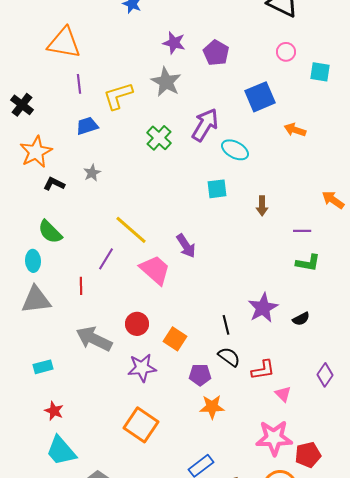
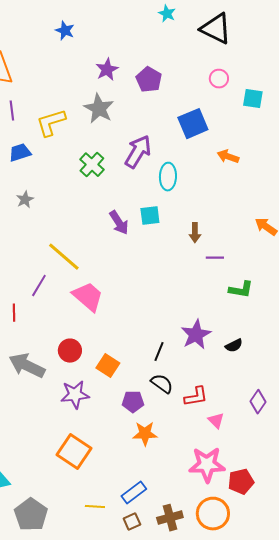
purple star: (174, 43) -> (107, 70), turned 30
cyan ellipse: (235, 150) -> (168, 177), turned 64
purple line: (302, 231) -> (215, 258), moved
purple arrow: (186, 246) -> (119, 223), moved
black line: (226, 325) -> (159, 352), turned 36

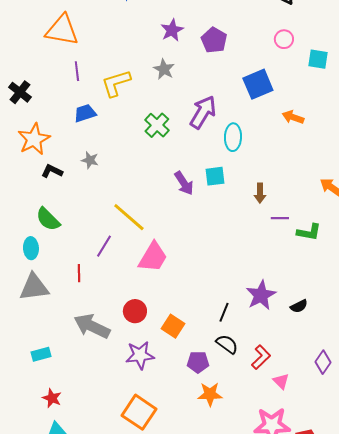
gray star: (99, 109) -> (164, 69), size x0.7
gray star: (25, 200) -> (90, 160), turned -30
green L-shape: (241, 290) -> (309, 232), moved
pink trapezoid: (88, 297) -> (153, 257), turned 80
red L-shape: (196, 397) -> (261, 357), turned -35

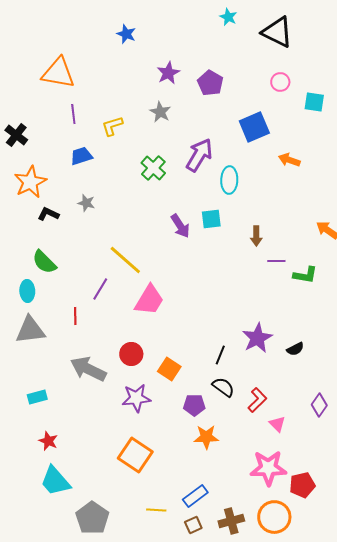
yellow L-shape: (116, 83) -> (112, 126), size x0.7

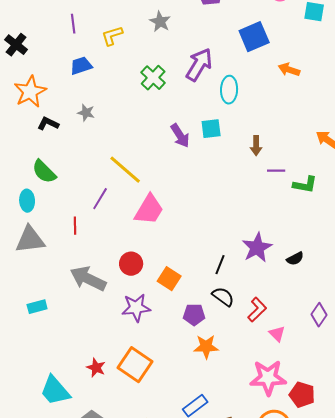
red star: (48, 441) -> (96, 368), moved
red pentagon: (302, 485) -> (302, 395), turned 30

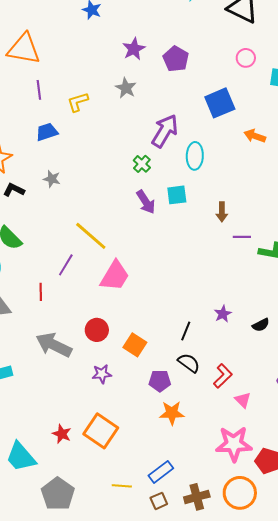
green cross: (153, 78) -> (142, 164), moved, size x0.7
purple star: (257, 248) -> (223, 314), size x0.6
purple star: (136, 308) -> (102, 374), size x0.7

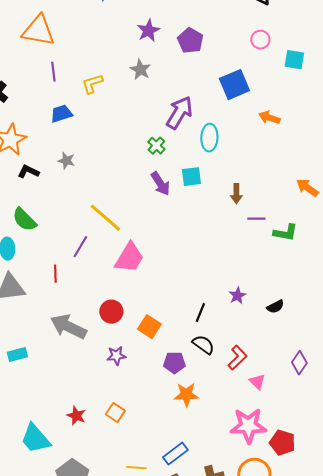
orange square: (101, 431) -> (115, 413), size x0.6

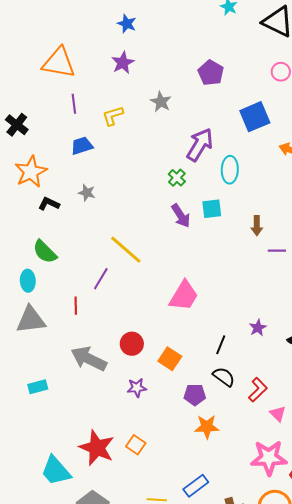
purple star: (148, 31) -> (123, 63), moved
pink trapezoid: (129, 258) -> (184, 296), moved
red star: (76, 416) -> (97, 448), size x1.8

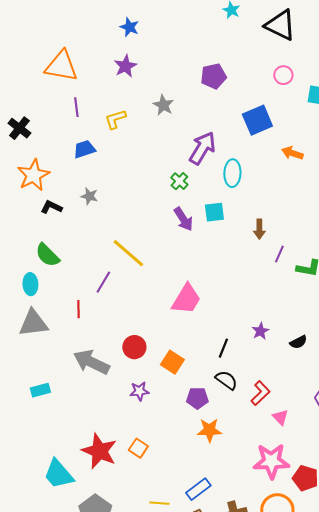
purple pentagon: (211, 73) -> (213, 76), turned 30
purple line: (277, 251) -> (279, 254), turned -66

